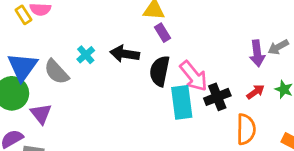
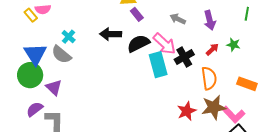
gray arrow: (278, 47) -> (178, 19), moved, turned 63
cyan cross: (86, 55) -> (69, 37), moved
black semicircle: (160, 71) -> (138, 43), turned 60

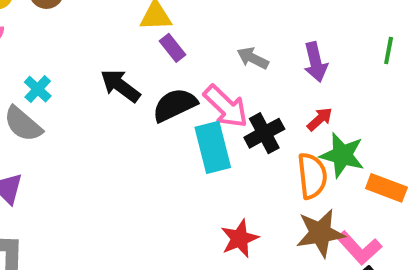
black arrow: (111, 34) -> (120, 86), turned 35
green star: (233, 45) -> (342, 155), moved, size x1.6
red star: (187, 111) -> (240, 239), moved

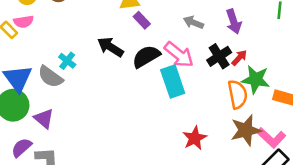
cyan cross: (38, 89) -> (67, 61), moved
black cross: (264, 133) -> (219, 56), moved

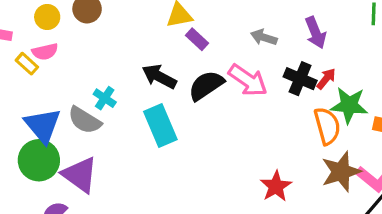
black cross: (219, 56) -> (300, 79), turned -30
cyan rectangle: (173, 81) -> (160, 125), moved
purple triangle: (44, 119) -> (80, 175), size x1.4

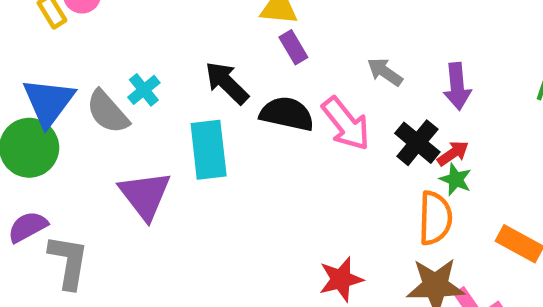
black semicircle: (206, 85) -> (287, 114), turned 30
green star: (349, 105) -> (456, 179), moved, size x0.6
purple triangle: (80, 175) -> (145, 195), moved

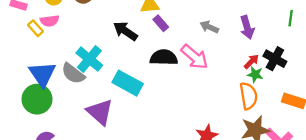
black arrow: (227, 83) -> (125, 31), moved
cyan cross: (144, 90) -> (89, 59), size x1.6
black cross: (417, 143) -> (275, 59), moved
cyan rectangle: (209, 150) -> (128, 83), turned -44

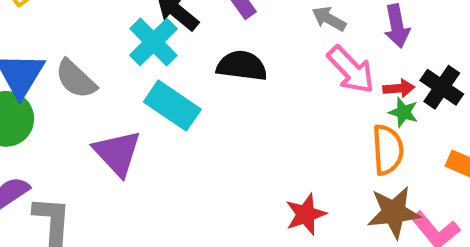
pink arrow: (195, 57) -> (351, 70), moved
cyan cross: (89, 59) -> (154, 42), moved
red arrow: (251, 62) -> (399, 88), turned 35

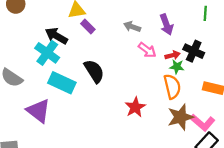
black semicircle: (242, 66) -> (94, 71), moved, turned 60
pink arrow: (351, 70) -> (147, 50), size x0.7
red star: (306, 214) -> (135, 107), moved

